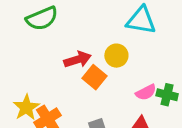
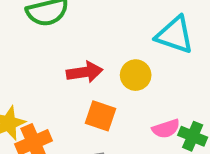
orange square: (95, 77) -> (100, 116), moved, turned -30

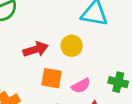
pink semicircle: (166, 129) -> (81, 86), moved

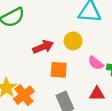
pink semicircle: (81, 86) -> (96, 63), moved, turned 70

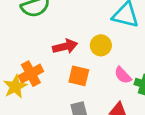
orange cross: (24, 95) -> (31, 74), moved

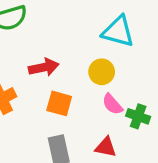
yellow circle: (101, 45) -> (102, 72), moved

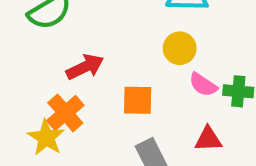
red arrow: (44, 67) -> (85, 67), moved

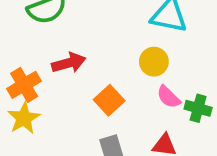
orange square: (138, 100) -> (109, 100), turned 36
orange cross: (65, 113) -> (24, 85), moved

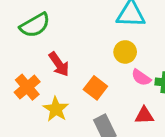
red arrow: (69, 63) -> (59, 64), turned 80
yellow star: (24, 118) -> (56, 109), moved

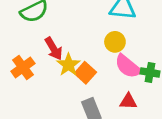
pink semicircle: (141, 78) -> (128, 66), size x1.5
yellow star: (56, 109) -> (68, 65), moved

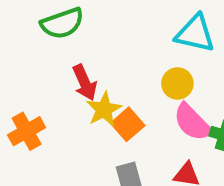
orange cross: (23, 67) -> (27, 131), moved

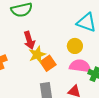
pink semicircle: (192, 122) -> (80, 66), turned 135

